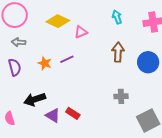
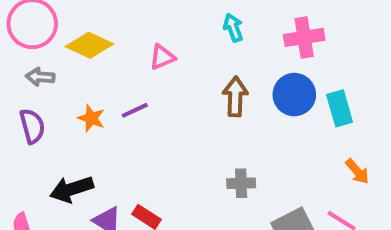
yellow diamond: (58, 21) -> (89, 45), moved
blue circle: (148, 62) -> (294, 95), moved

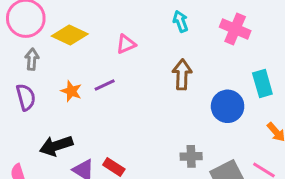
pink cross: (304, 37) -> (235, 29), turned 32
gray arrow: (40, 77) -> (32, 59), turned 90
blue circle: (294, 95) -> (228, 106), moved
gray cross: (241, 183) -> (191, 156), moved

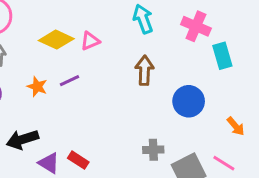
cyan arrow: (181, 21) -> (143, 19), size x1.4
yellow diamond: (70, 35) -> (56, 40), moved
cyan rectangle: (262, 84) -> (222, 56), moved

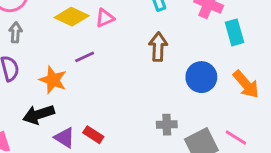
orange star: (37, 87) -> (53, 80), moved, size x1.4
orange arrow: (236, 126) -> (246, 84), moved, size x1.5

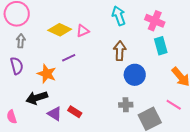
cyan rectangle: (234, 32) -> (161, 46), moved
blue circle: (201, 77) -> (135, 75), moved
pink line: (236, 138) -> (174, 105), moved

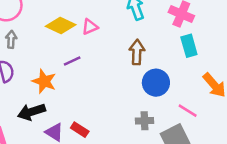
pink line: (174, 105) -> (188, 111), moved

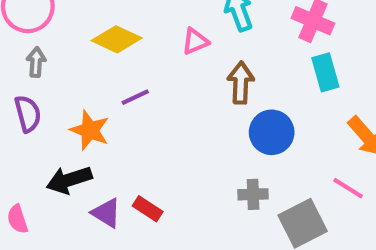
pink triangle: (90, 27) -> (195, 41), moved
pink line: (188, 111) -> (348, 188), moved

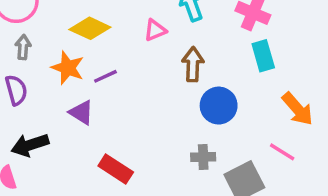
orange star: (90, 130) -> (68, 68), moved
black arrow: (69, 180) -> (30, 145), moved
red rectangle: (148, 209) -> (116, 169), size x1.4
purple triangle: (106, 213) -> (81, 112), moved

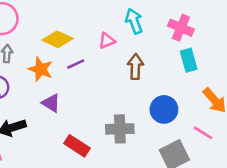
purple line: (105, 76) -> (76, 64), moved
blue circle: (219, 106) -> (164, 109), moved
gray cross: (203, 157) -> (120, 129), moved, size x1.5

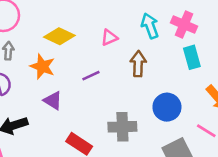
cyan arrow: (134, 21) -> (150, 26), moved
purple line: (76, 64) -> (91, 76), moved

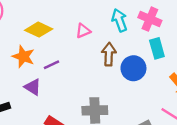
purple line: (91, 76) -> (51, 65), moved
blue circle: (167, 107) -> (133, 68), moved

